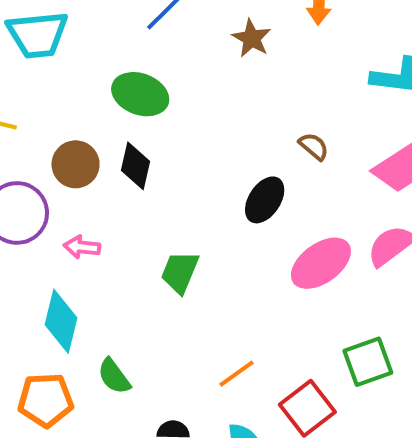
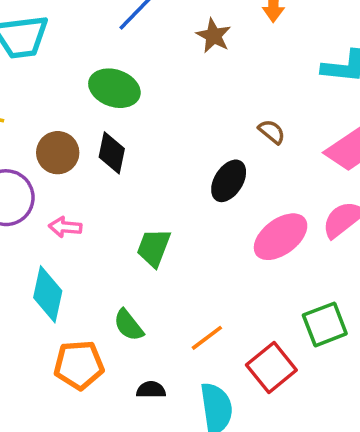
green semicircle: (114, 376) -> (128, 325), moved
orange pentagon: (46, 400) -> (79, 365), moved

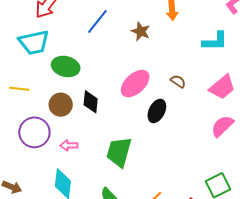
green ellipse: (114, 88) -> (66, 66), moved
pink ellipse: (281, 237) -> (135, 84), moved
green trapezoid: (154, 248) -> (119, 152), size x1.4

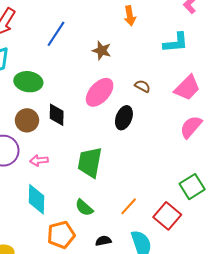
brown star: (141, 31) -> (102, 51), moved

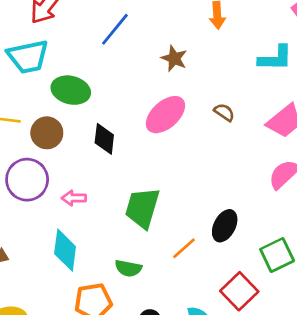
black ellipse: (124, 118) -> (225, 226), moved
brown circle: (27, 120) -> (47, 133), moved
orange line: (129, 206) -> (184, 248), moved
green semicircle: (84, 208) -> (128, 268), turned -36

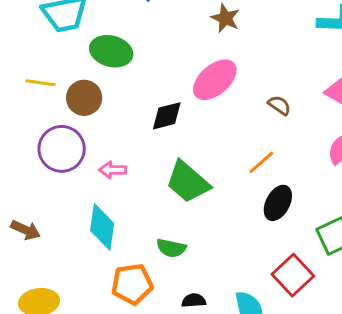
brown semicircle: (224, 112) -> (279, 105), moved
black diamond: (104, 139) -> (167, 116), moved, turned 68
green trapezoid: (142, 208) -> (188, 182), turned -66
orange line: (184, 248) -> (261, 162), moved

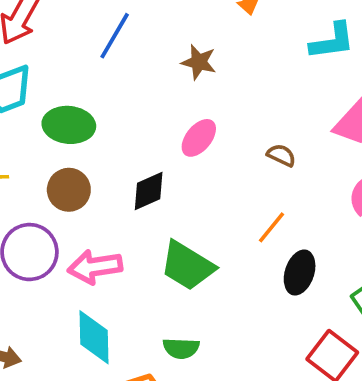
pink ellipse: (215, 80) -> (199, 138), size x0.7
brown circle: (84, 98) -> (69, 190), moved
pink arrow: (113, 170) -> (95, 267), size x1.6

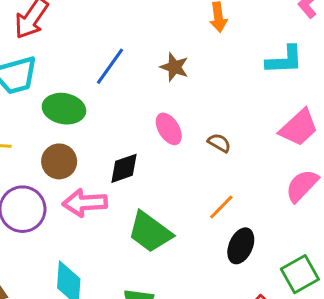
blue line: (115, 36) -> (110, 66), moved
pink ellipse: (199, 138) -> (169, 129), turned -76
brown semicircle: (281, 155) -> (219, 143), moved
pink arrow: (95, 267) -> (85, 203), moved

